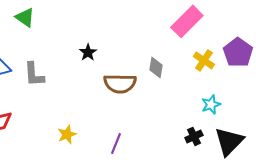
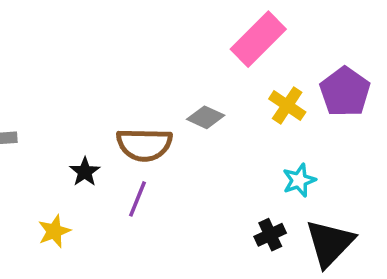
black star: (88, 52) -> (85, 172), moved
gray diamond: (156, 67) -> (206, 117), turned -75
purple line: (116, 143) -> (138, 199), moved

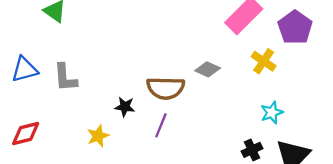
purple pentagon: (345, 92) -> (295, 27), moved
black star: (85, 172) -> (125, 107), turned -30
yellow star: (54, 231) -> (98, 136), moved

